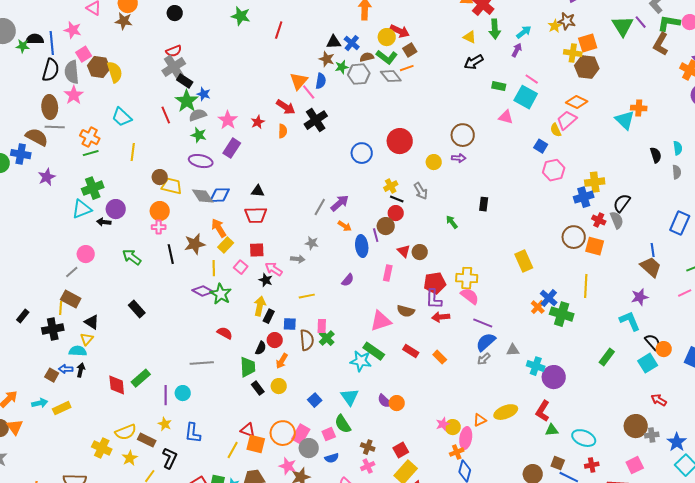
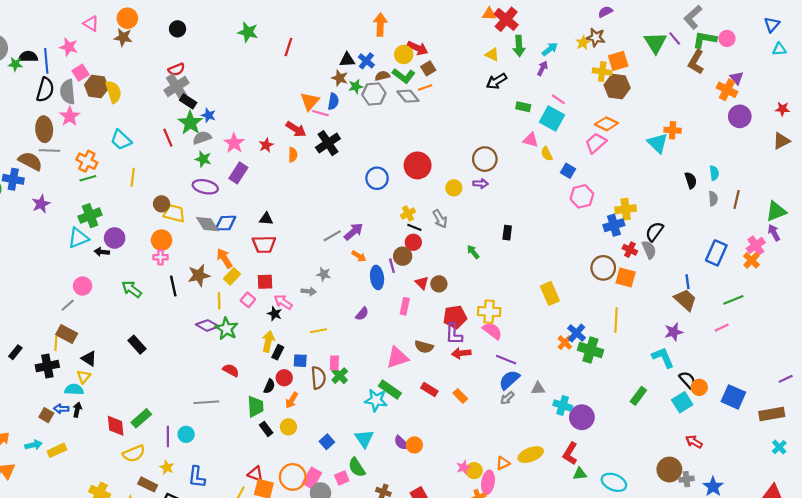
pink line: (309, 92) -> (320, 113), turned -35
yellow semicircle: (556, 130) -> (547, 154), moved
gray line: (320, 207) -> (332, 236), turned 30
yellow semicircle: (126, 432) -> (134, 454), moved

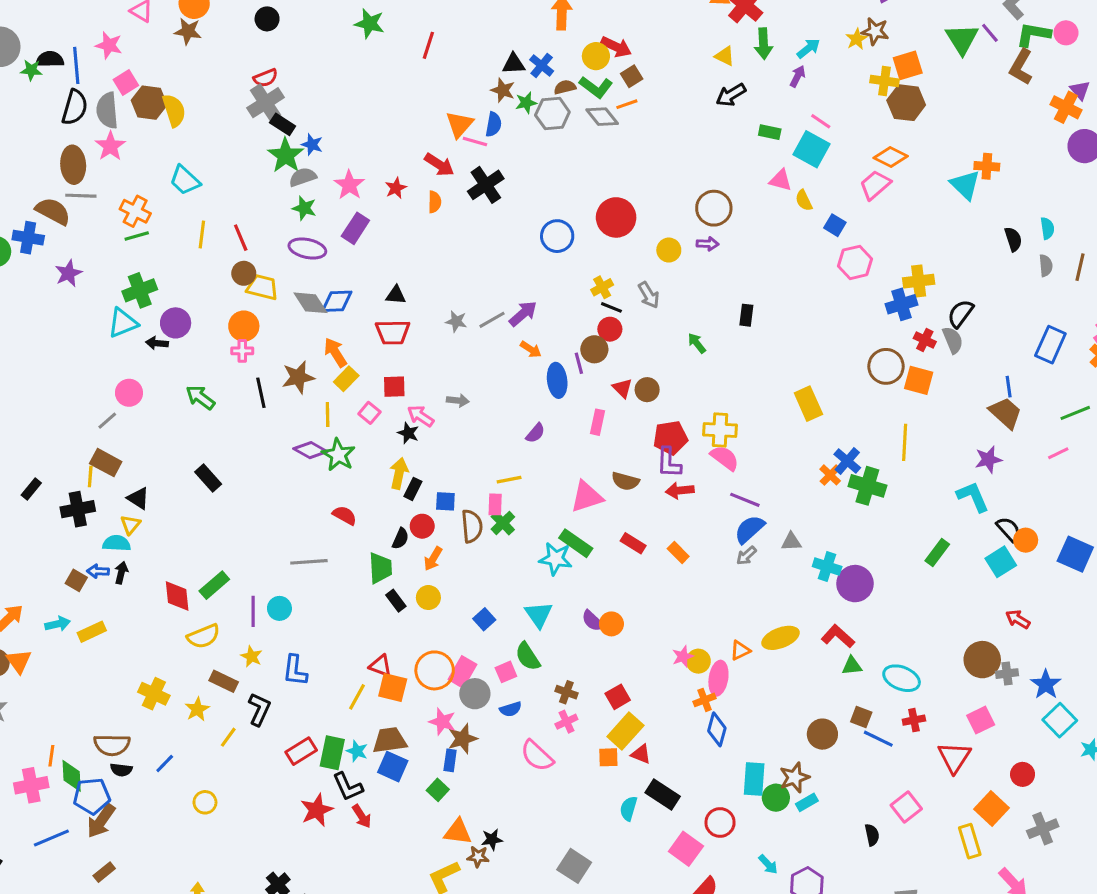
red line: (168, 138) -> (241, 238), moved
gray star: (324, 274) -> (456, 321), moved
yellow line: (318, 331) -> (509, 480), moved
red L-shape: (570, 454) -> (838, 636), turned 100

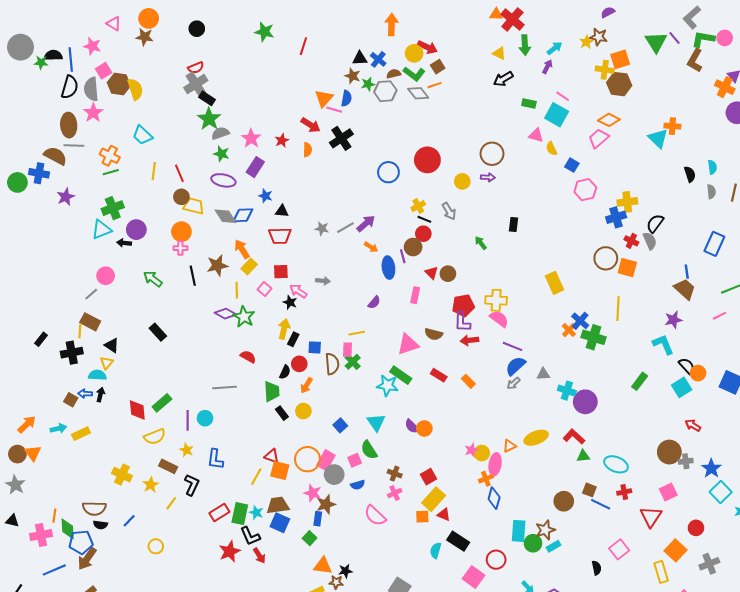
blue star: (312, 145) -> (265, 196), moved

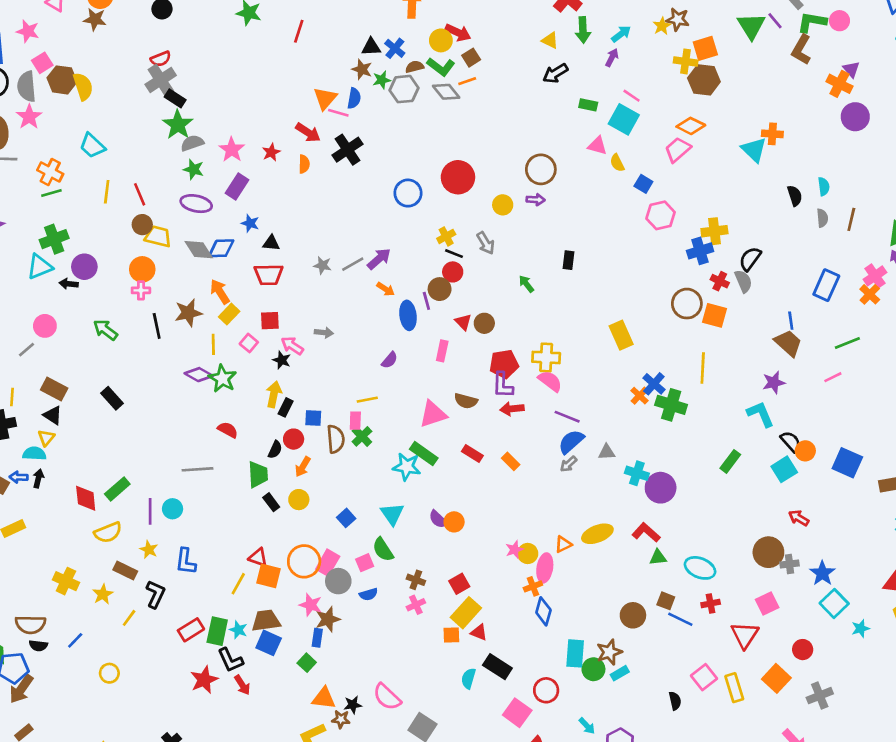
brown rectangle: (90, 322) -> (54, 389), moved
pink semicircle: (375, 516) -> (387, 697), moved
yellow rectangle: (661, 572) -> (734, 688), moved

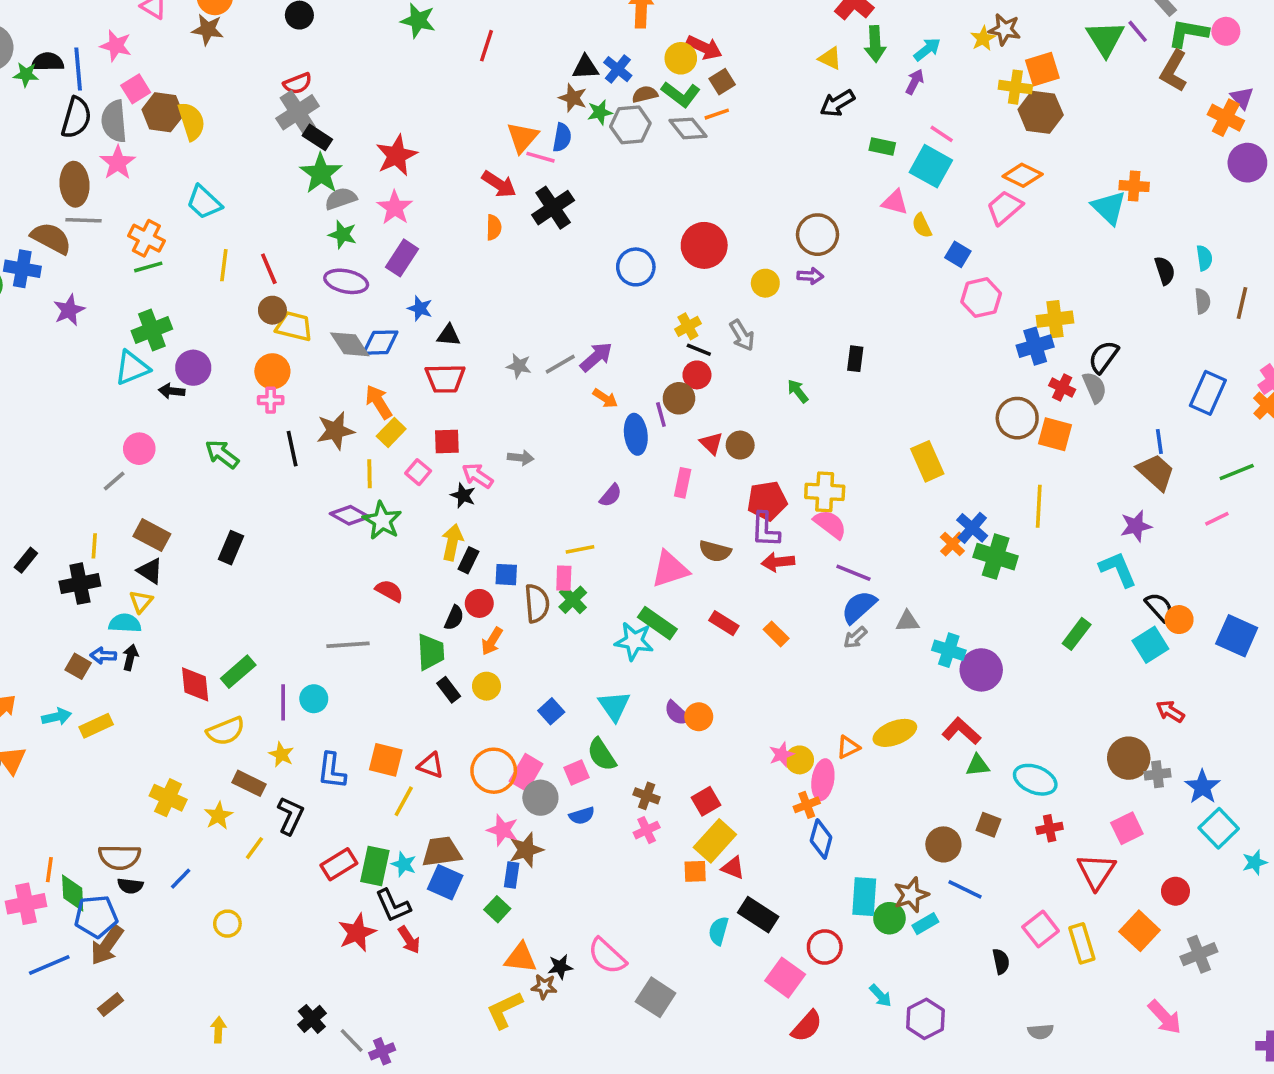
red star: (271, 152) -> (397, 155), moved, size x1.6
black rectangle: (112, 398) -> (231, 548), turned 65
orange square: (269, 576) -> (386, 760), moved
blue line: (680, 619) -> (965, 889), moved

